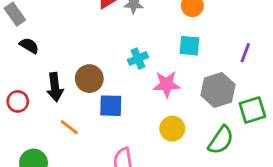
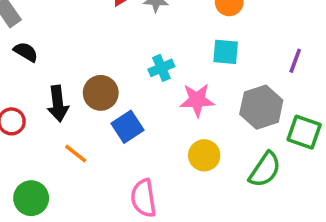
blue square: (111, 106) -> (127, 127), turned -35
green square: (252, 110) -> (304, 132), turned 36

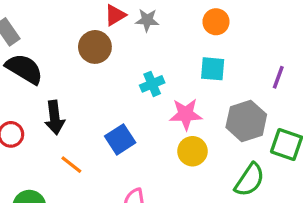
black semicircle: (26, 52) -> (24, 69), size x1.6
brown circle: (101, 93) -> (95, 47), moved
yellow circle: (204, 155) -> (192, 151), moved

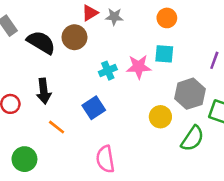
black semicircle: (24, 69) -> (41, 42), moved
cyan cross: (152, 84) -> (108, 71), moved
pink star: (186, 114) -> (139, 67), moved
yellow circle: (192, 151) -> (160, 117), moved

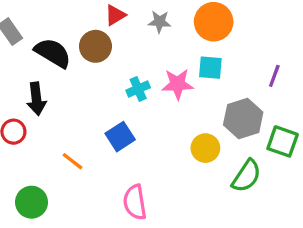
gray star: (114, 17) -> (159, 22), moved
orange circle: (167, 18) -> (214, 22), size x1.5
black arrow: (44, 91) -> (36, 99), moved

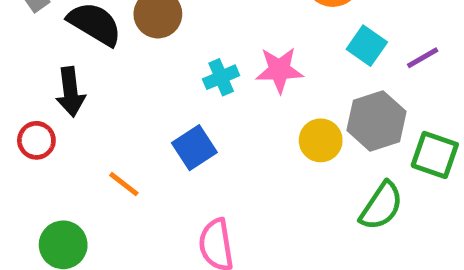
cyan square: (210, 68) -> (367, 46), moved, turned 30
purple line: (274, 76) -> (423, 58), turned 40
yellow circle: (205, 148) -> (321, 140), moved

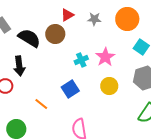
pink star: (279, 70) -> (105, 57), turned -30
yellow circle: (321, 140) -> (109, 86), moved

